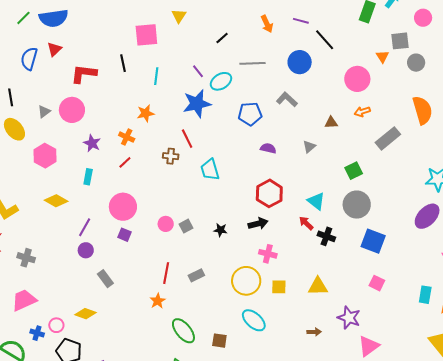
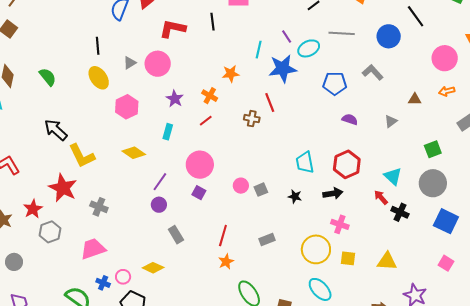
cyan line: (156, 76) -> (259, 50), moved
cyan trapezoid: (210, 170) -> (305, 162), moved
red line: (166, 273) -> (223, 236), moved

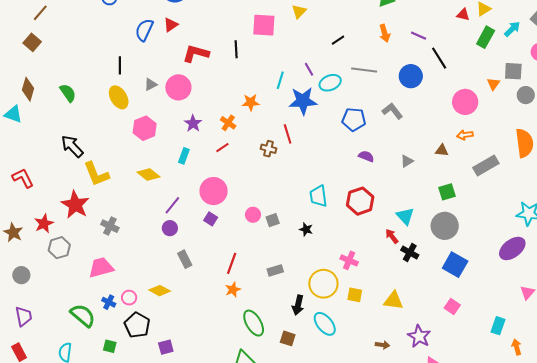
brown triangle: (415, 99) -> (442, 150), moved
black arrow: (333, 193) -> (298, 305), moved, turned 108

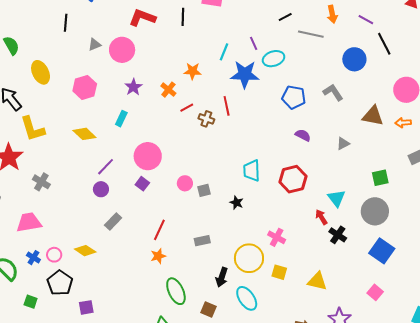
gray line: (364, 70) -> (311, 34), moved
yellow ellipse: (119, 97) -> (41, 72), moved
red line: (222, 148) -> (187, 108), moved
brown triangle: (442, 150) -> (373, 116), moved, size x1.6
gray rectangle: (185, 259) -> (113, 222), turned 66

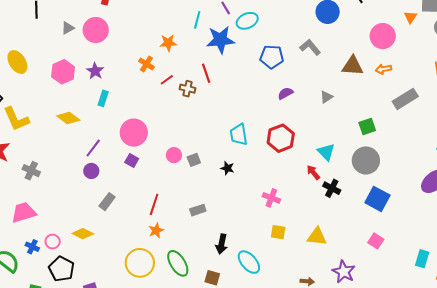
purple star: (133, 87) -> (95, 71), moved
purple semicircle: (303, 135) -> (285, 93), turned -49
yellow circle: (249, 258) -> (140, 263), moved

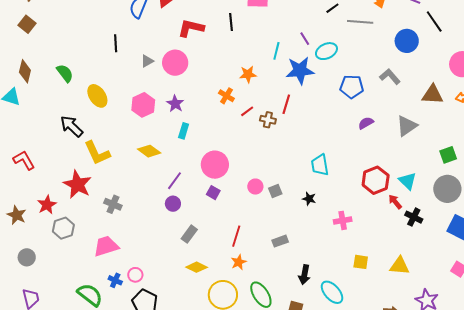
red line: (206, 73) -> (286, 104), turned 36
gray triangle: (326, 97) -> (407, 126), size x1.6
red hexagon: (281, 138) -> (376, 180), moved
pink cross: (271, 198) -> (343, 220), moved, turned -30
yellow diamond: (83, 234) -> (197, 267), moved

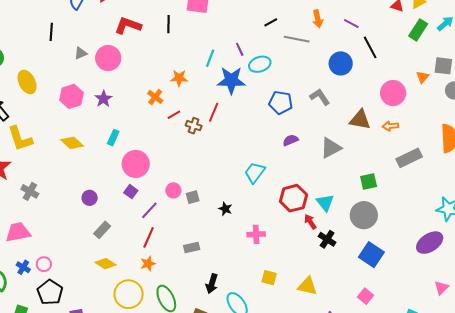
cyan rectangle: (184, 131) -> (113, 138), moved
cyan trapezoid: (320, 165) -> (255, 173), moved, turned 40
purple line: (174, 181) -> (149, 210), moved

